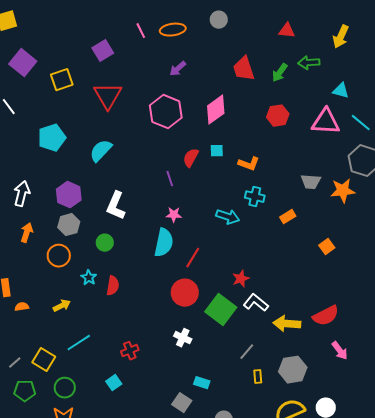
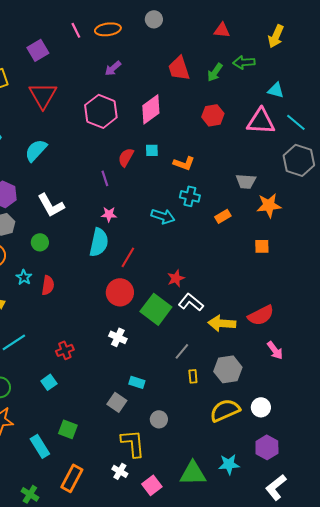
orange star: (343, 191) -> (269, 205), moved
white L-shape: (116, 206) -> (51, 205), turned -52
orange square: (327, 247) -> (262, 246), turned 35

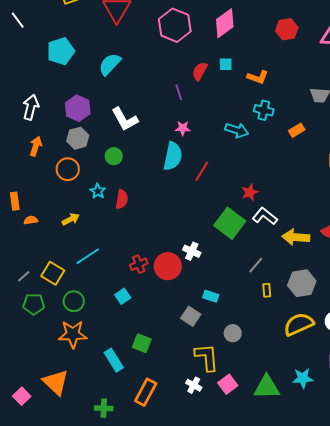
red circle: (120, 292) -> (168, 266), moved
pink square: (152, 485) -> (228, 384), moved
green cross: (30, 494) -> (104, 408), turned -30

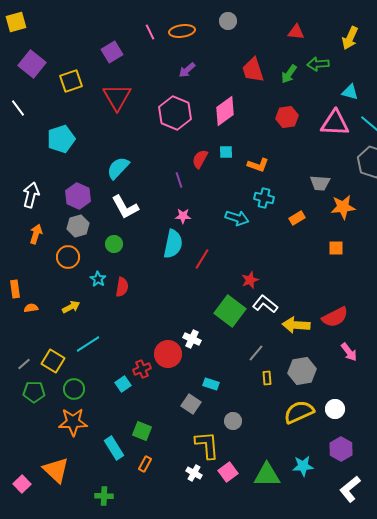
cyan semicircle: (110, 64) -> (118, 168), moved
red cross: (139, 264) -> (142, 369), moved
orange rectangle: (146, 392) -> (145, 464), moved, size x0.6

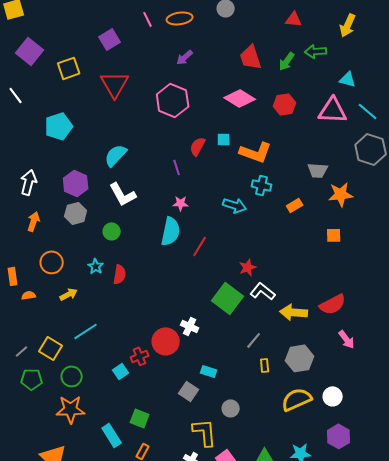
pink diamond: (225, 111) -> (240, 98), moved, turned 68
orange L-shape: (258, 165) -> (256, 152), size x1.5
orange circle: (68, 257) -> (52, 262), moved

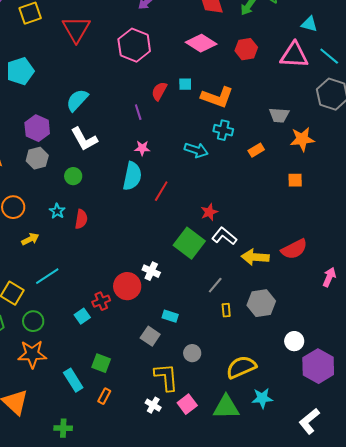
pink arrow: (347, 339) -> (329, 277), moved, turned -120
yellow semicircle: (297, 399) -> (241, 367), moved
purple hexagon: (339, 436) -> (318, 366), moved, size x1.4

